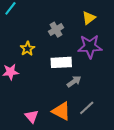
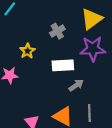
yellow triangle: (89, 18) -> (92, 19), size x1.5
gray line: (87, 108) -> (89, 113), turned -49

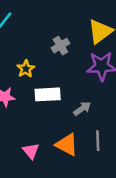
white rectangle: (63, 65) -> (48, 94), moved

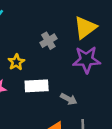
gray arrow: (82, 109) -> (69, 99), turned 63

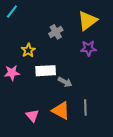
purple star: (87, 60) -> (89, 48), size x0.7
gray arrow: (69, 99) -> (65, 82), moved

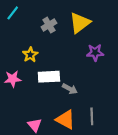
yellow triangle: (87, 21) -> (80, 23), moved
gray cross: (56, 32) -> (49, 25), moved

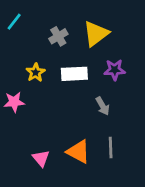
white rectangle: (49, 77) -> (74, 74), moved
gray arrow: (70, 89) -> (103, 106), moved, turned 32

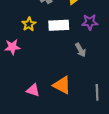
gray line: (111, 148) -> (97, 92), moved
pink triangle: (41, 158) -> (33, 90), turned -32

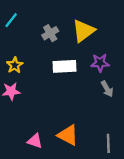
yellow star: (29, 24) -> (15, 65), moved
gray arrow: (81, 50) -> (107, 89), moved

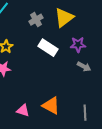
white rectangle: (64, 66) -> (48, 48), turned 36
gray arrow: (107, 89) -> (84, 67), turned -32

